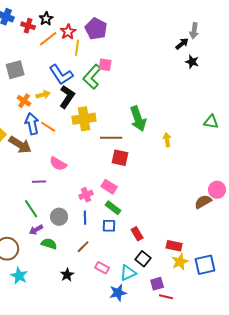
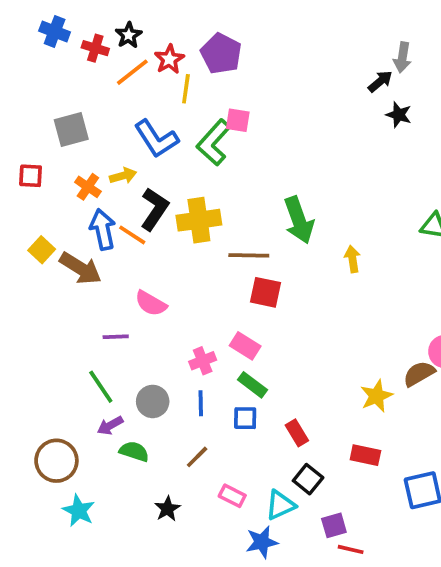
black L-shape: (67, 97) -> (154, 209), moved
yellow star: (180, 262) -> (376, 396), moved

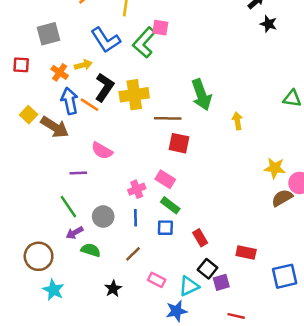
yellow star: (376, 396) -> (275, 168), moved, turned 30
purple square: (334, 525) -> (221, 282), moved

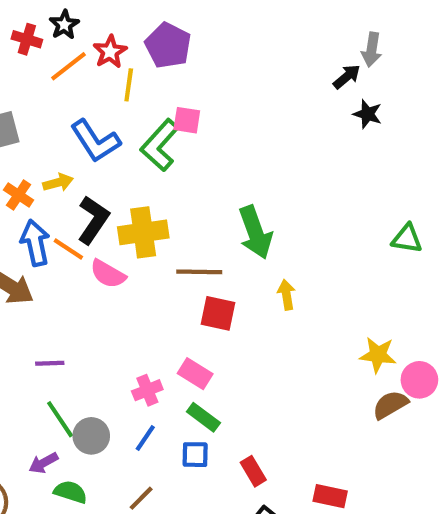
yellow arrow: (237, 121) -> (286, 295), moved
pink semicircle: (102, 151) -> (108, 274), moved
green line: (68, 207) -> (60, 419), moved
blue line: (135, 218) -> (145, 438), turned 35

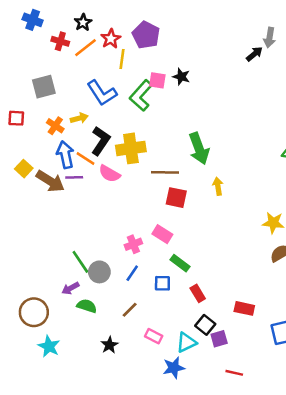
red cross: (27, 39) -> (60, 41), moved
black star: (367, 114) -> (181, 77), moved
purple line: (50, 363) -> (74, 177), moved
green rectangle: (203, 417) -> (180, 263), moved

